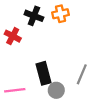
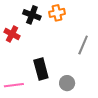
gray line: (82, 74) -> (83, 45), moved
gray circle: (56, 90) -> (67, 83), moved

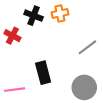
gray line: (83, 45) -> (87, 47), turned 30
gray circle: (67, 83) -> (84, 87), moved, size x1.5

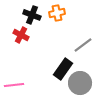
red cross: (12, 36) -> (21, 35), moved
black rectangle: (43, 73) -> (63, 69), moved, turned 50

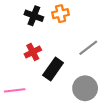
red cross: (21, 35) -> (33, 52), moved, turned 35
black rectangle: (63, 69) -> (53, 69), moved

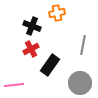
black cross: (34, 16) -> (32, 26), moved
gray line: (88, 48) -> (83, 45), turned -42

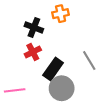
gray line: (83, 45) -> (89, 61), moved, turned -42
gray circle: (80, 83) -> (62, 88), moved

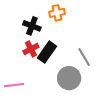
black rectangle: (53, 69) -> (47, 52), moved
gray circle: (62, 88) -> (69, 78), moved

